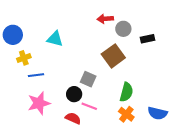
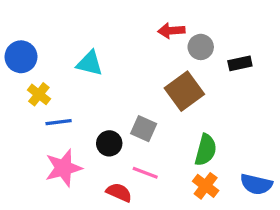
yellow cross: (24, 58) -> (39, 94), turned -32
black circle: (74, 94) -> (109, 143), moved

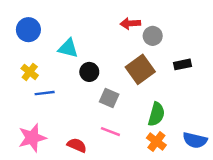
blue circle: (21, 57) -> (28, 30), moved
black rectangle: (240, 63) -> (182, 64), moved
black circle: (109, 143) -> (89, 72), moved
pink star: (63, 168) -> (32, 138), moved
red semicircle: (119, 192) -> (77, 145), moved

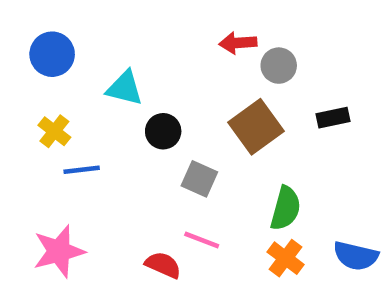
red semicircle: (77, 145) -> (163, 265), moved

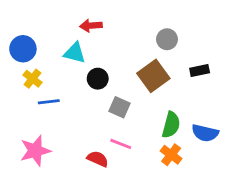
red arrow: (238, 43) -> (91, 26), moved
blue circle: (52, 54) -> (23, 49), moved
blue semicircle: (356, 256) -> (205, 133), moved

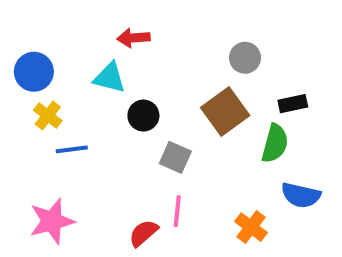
green semicircle: (171, 125) -> (275, 143), moved
pink line: (121, 144) -> (177, 211), turned 75
red semicircle: (98, 159) -> (143, 233), turned -65

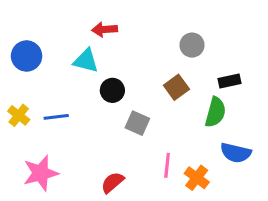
brown square: (225, 112) -> (176, 87), size x0.7
yellow cross: (48, 116) -> (19, 115), moved
pink line: (177, 211) -> (167, 165), moved

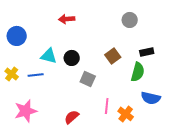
gray circle: (192, 45) -> (130, 20), moved
cyan triangle: (86, 61) -> (49, 56), moved

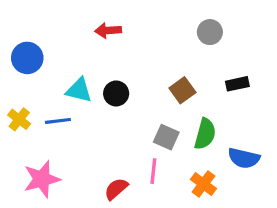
green semicircle: (138, 72) -> (205, 134), moved
gray square: (88, 79) -> (166, 137), moved
pink line: (107, 106) -> (153, 171), moved

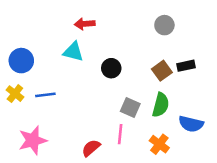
blue circle: (27, 58) -> (21, 61), moved
cyan triangle: (79, 90) -> (73, 52), moved
brown square: (182, 90) -> (162, 71), moved
black circle: (116, 93) -> (111, 68), moved

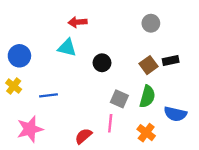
blue line: (45, 95) -> (49, 95), moved

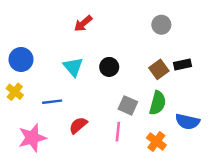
red arrow: (78, 22) -> (83, 23), turned -36
cyan triangle: (67, 48) -> (73, 67), moved, turned 36
red semicircle: (83, 136) -> (78, 125), moved

